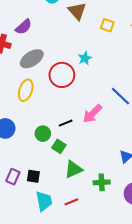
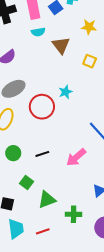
pink arrow: (92, 114) -> (76, 157), moved
green circle: (43, 134) -> (13, 153), moved
green square: (59, 146) -> (26, 183), moved

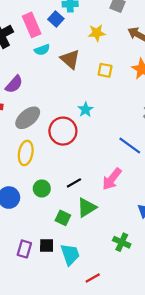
green triangle: (47, 200) -> (87, 208), moved
green cross: (74, 214) -> (122, 242), turned 35
cyan trapezoid: (16, 229) -> (70, 254), moved
red line: (43, 231) -> (93, 278), moved

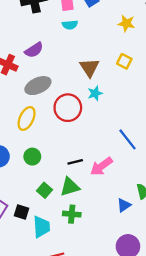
brown triangle: (70, 59) -> (89, 68), moved
black line: (74, 183) -> (75, 162), moved
green cross: (122, 242) -> (72, 214), moved, turned -35

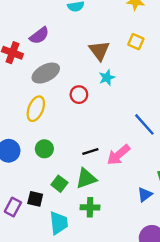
red circle: (68, 108) -> (79, 95), size x0.6
black square: (21, 212) -> (35, 199), moved

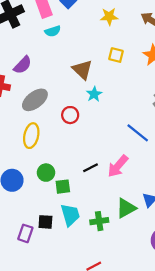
green triangle: (86, 178) -> (126, 208), moved
green square: (59, 184) -> (63, 187), moved, turned -35
cyan trapezoid: (59, 223) -> (70, 215), moved

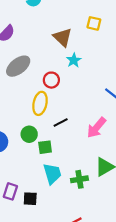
yellow ellipse: (31, 136) -> (40, 103), moved
black line: (90, 168) -> (61, 122), moved
black square: (45, 222) -> (30, 199), moved

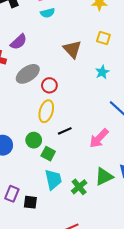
cyan star: (74, 60) -> (102, 72), moved
red circle: (51, 80) -> (49, 85), moved
green square: (45, 147) -> (48, 154), turned 32
green cross: (79, 179) -> (79, 187), turned -35

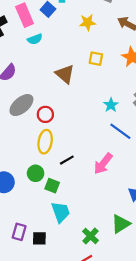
cyan star: (102, 72) -> (111, 105), moved
green triangle: (104, 177) -> (121, 224), moved
green cross: (79, 187) -> (90, 236), moved

